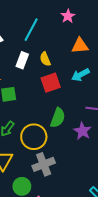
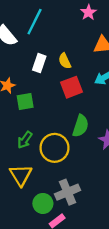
cyan line: (31, 30) -> (35, 22), moved
gray cross: (44, 164) -> (68, 192), moved

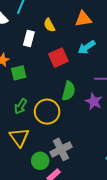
yellow semicircle: (65, 61) -> (49, 25), moved

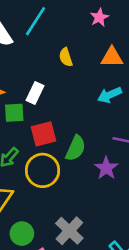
white rectangle: (29, 39) -> (35, 93), moved
red square: (58, 58) -> (43, 134), moved
gray cross: (61, 149) -> (69, 231), moved, turned -30

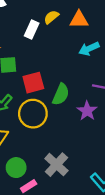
yellow semicircle: (66, 57) -> (51, 17), turned 70
orange triangle: (112, 57) -> (79, 20), moved
white rectangle: (35, 93) -> (32, 30), moved

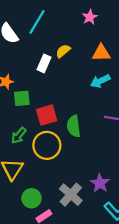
orange triangle: (79, 20) -> (101, 53), moved
green semicircle: (61, 94) -> (74, 126), turned 150
purple star: (87, 111) -> (100, 183), moved

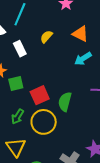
orange triangle: (101, 53) -> (80, 34), turned 36
white rectangle: (44, 63) -> (20, 49), moved, turned -42
green semicircle: (74, 126) -> (65, 102), turned 30

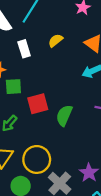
yellow circle: (44, 122) -> (37, 159), moved

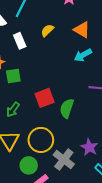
red square: (38, 104) -> (45, 98), moved
green semicircle: (64, 115) -> (67, 108), moved

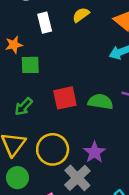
green semicircle: (67, 108) -> (100, 102), moved, turned 72
purple star: (89, 147) -> (94, 152), moved
green circle: (29, 165) -> (17, 178), moved

